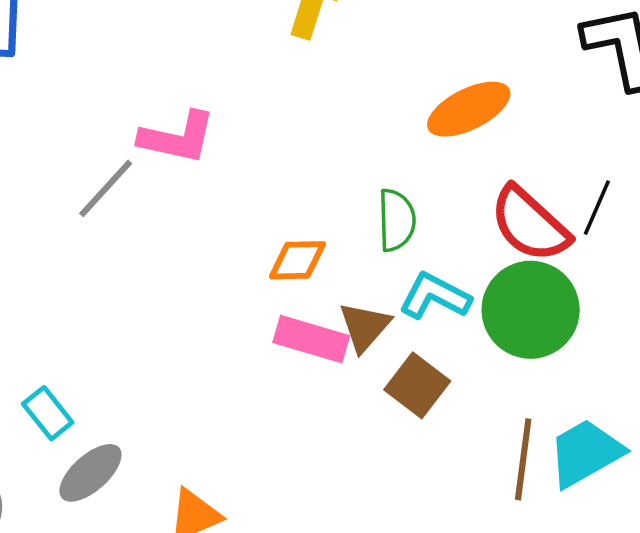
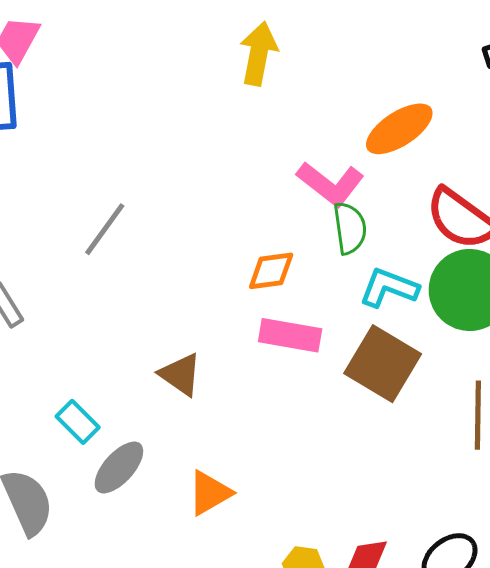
pink L-shape: (177, 137) -> (330, 184), moved, turned 32
brown triangle: (365, 327) -> (180, 374), moved, turned -30
brown square: (417, 385) -> (383, 364), size x1.4

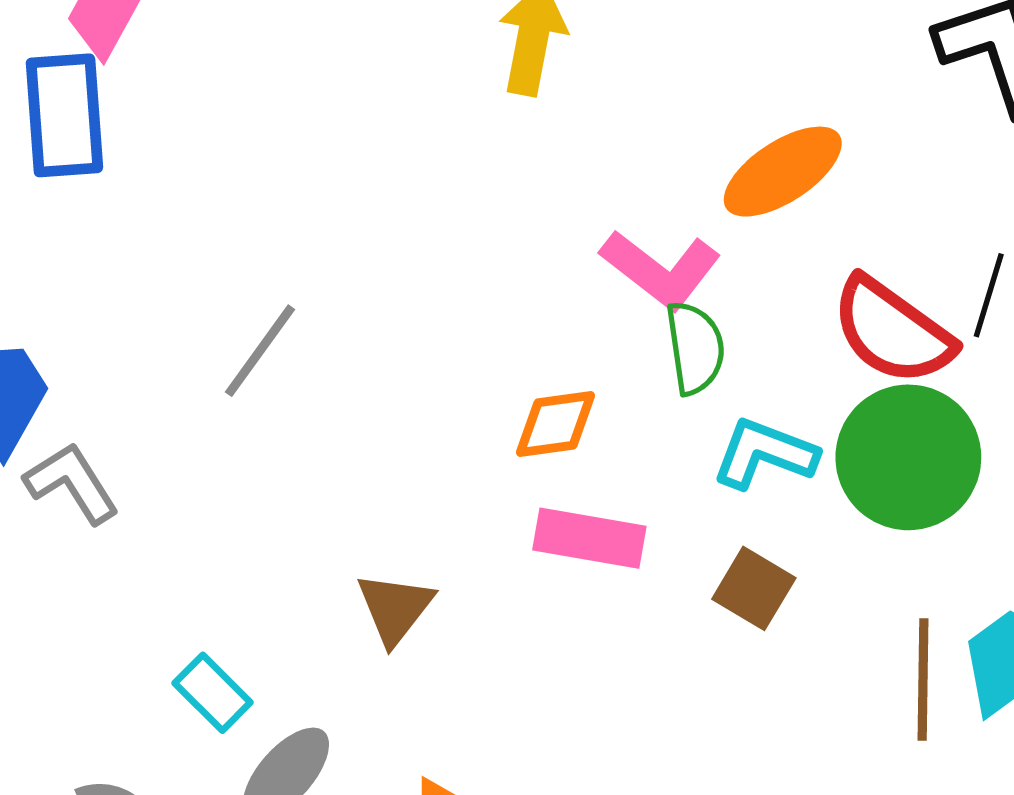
brown square: (383, 364) -> (754, 588), size x0.6
brown triangle: (180, 374) -> (395, 608), turned 33

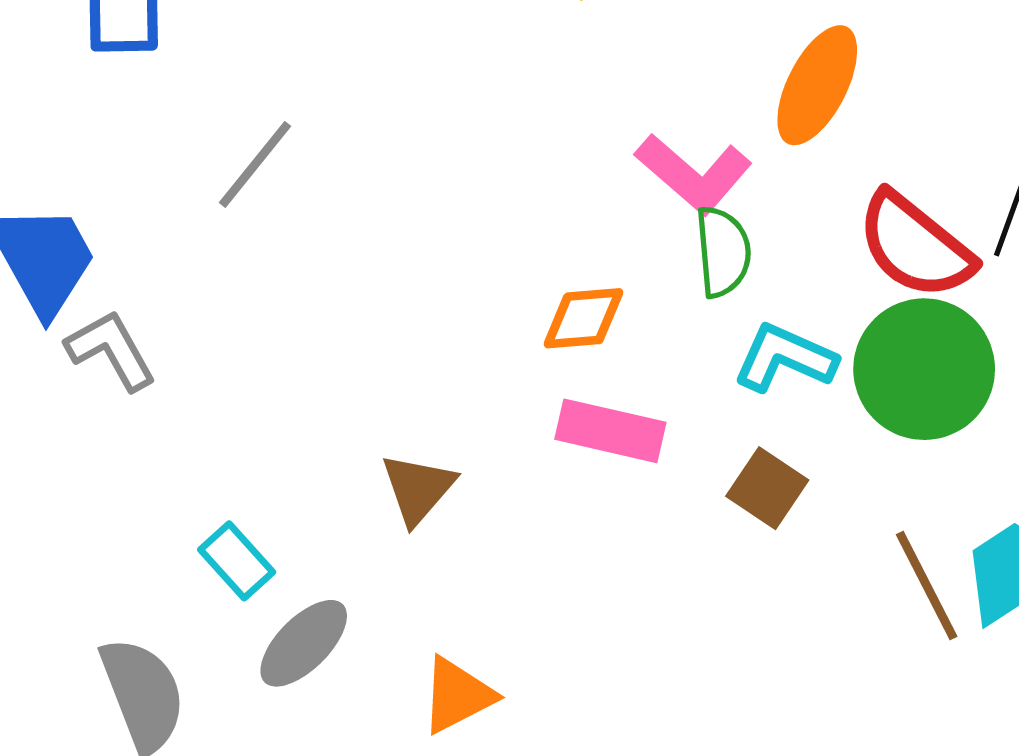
orange ellipse: (783, 172) -> (817, 85), turned -33
gray line: (260, 351) -> (255, 164), moved
brown line: (923, 680) -> (927, 585), turned -31

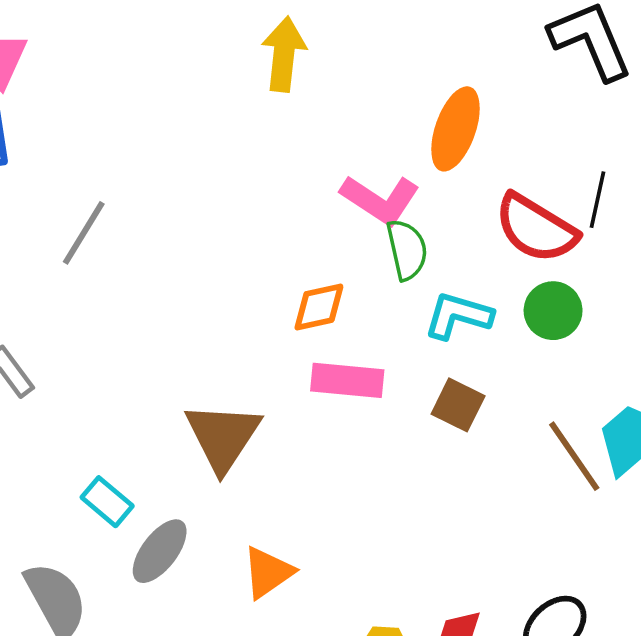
green circle: (924, 369) -> (553, 311), size x0.6
brown triangle: (418, 489) -> (223, 437), size x1.5

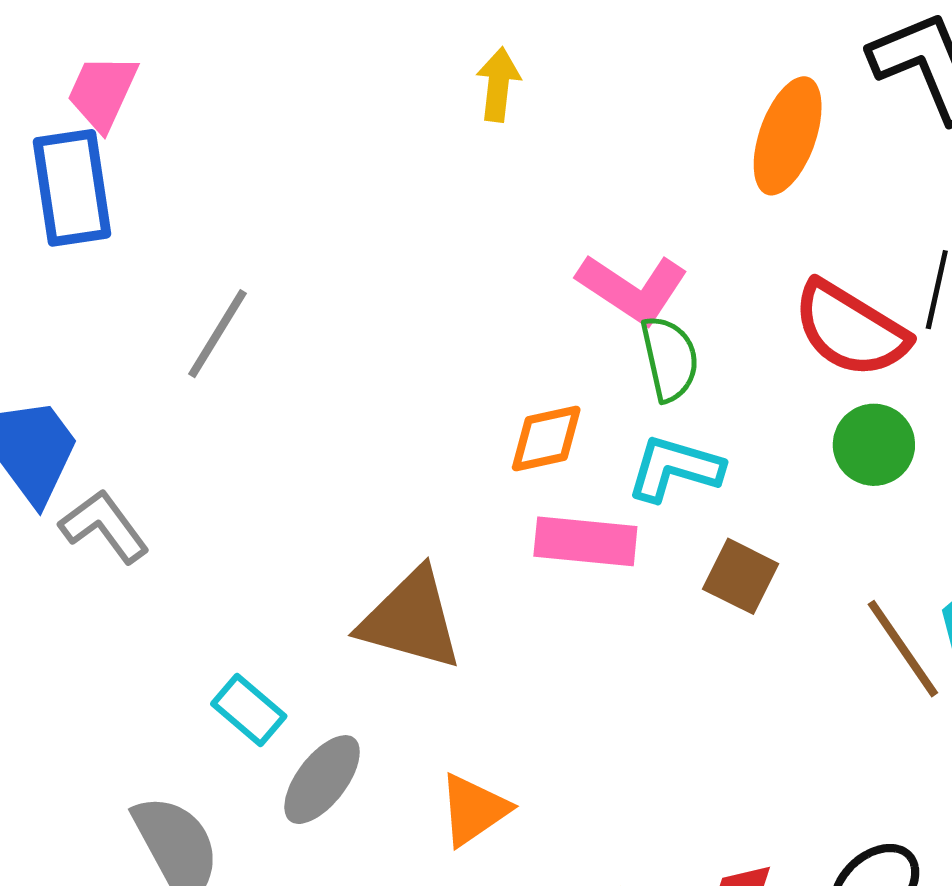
yellow arrow: (284, 54) -> (498, 84), size x0.7
orange ellipse: (455, 129) -> (788, 136), moved
cyan L-shape: (458, 316) -> (675, 468), moved
brown triangle: (223, 437) -> (411, 619), turned -48

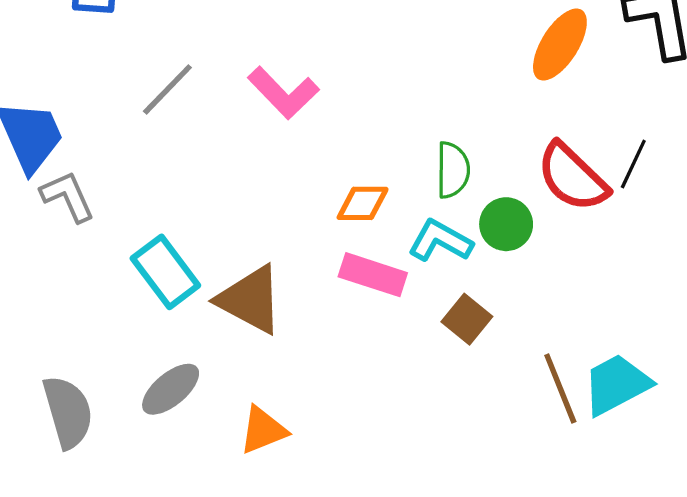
pink L-shape: (632, 288) -> (283, 93), moved
green circle: (874, 445) -> (506, 224), moved
cyan rectangle: (249, 710) -> (165, 272), moved, size x1.5

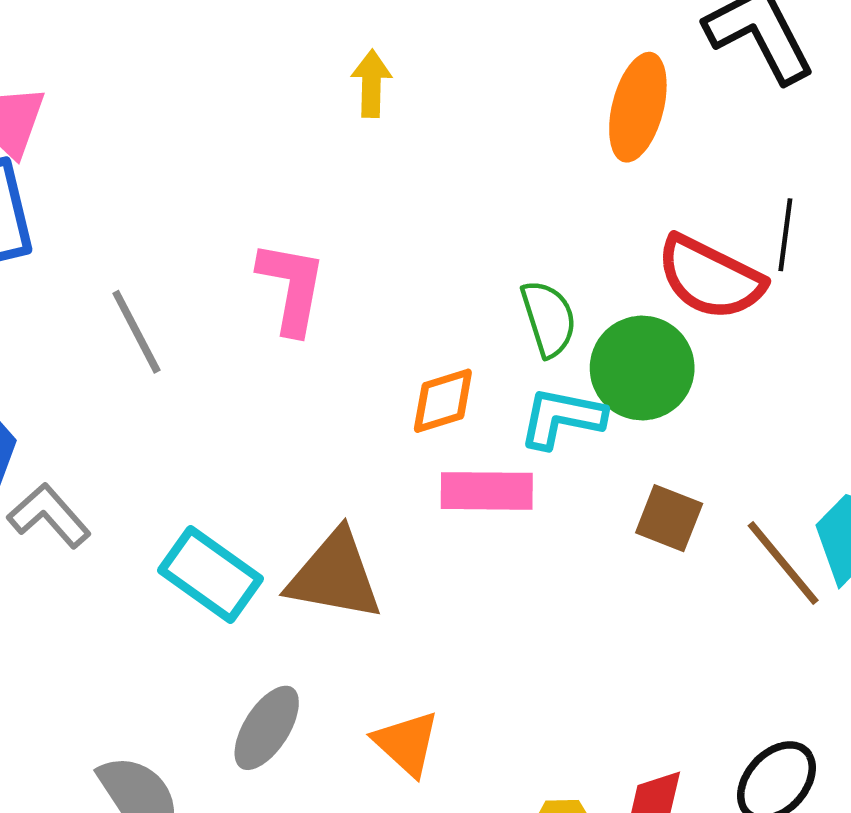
gray line: (167, 89) -> (136, 332), turned -54
pink L-shape: (283, 93) -> (292, 287), turned -108
green circle: (506, 224) -> (642, 368), size x1.4
brown square: (467, 319) -> (669, 518), moved
orange triangle: (263, 430) -> (407, 743), turned -38

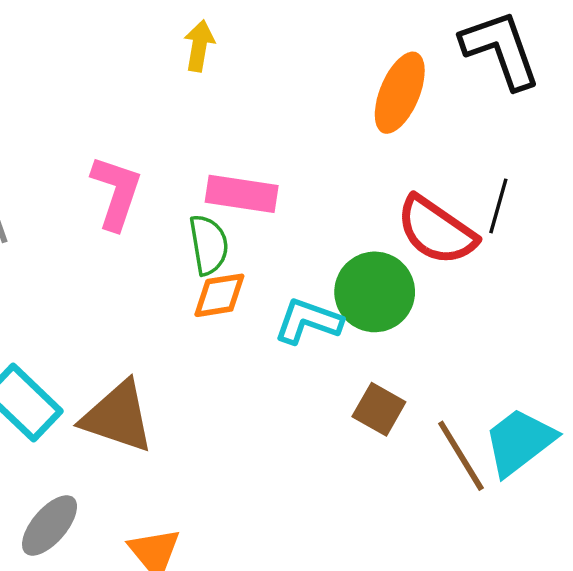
green semicircle: (549, 319) -> (209, 245), moved
pink rectangle: (487, 491) -> (242, 194), moved

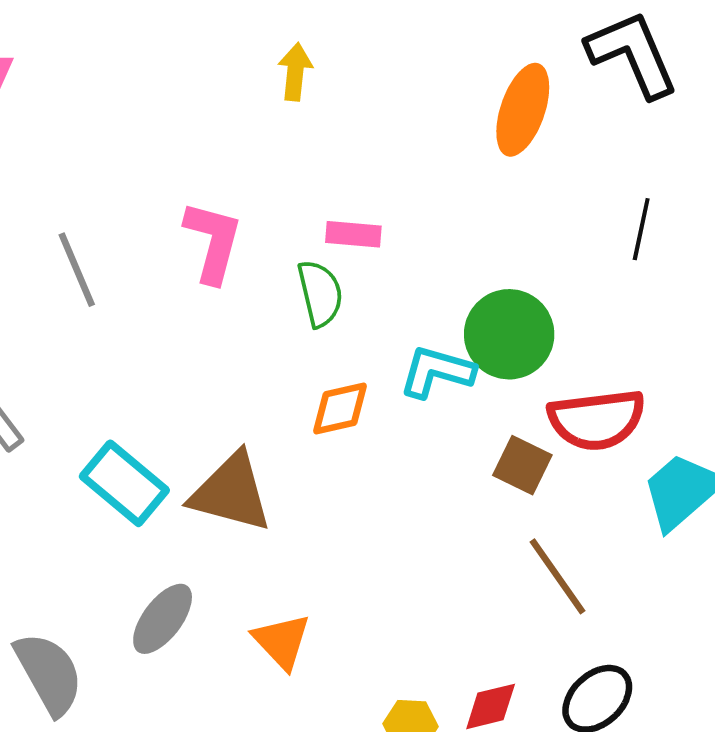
pink rectangle: (242, 194) -> (353, 234), size x0.7
red semicircle: (436, 231) -> (597, 420), moved, turned -38
orange diamond: (219, 295) -> (340, 408), moved
brown line: (461, 456) -> (557, 576), moved

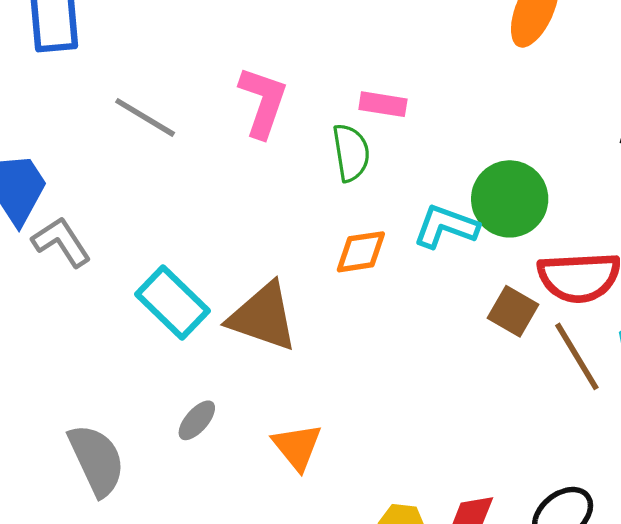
gray line: (77, 270) -> (145, 117), turned -40
brown line: (557, 576) -> (577, 356), moved
gray ellipse: (163, 619) -> (197, 420), size x0.7

